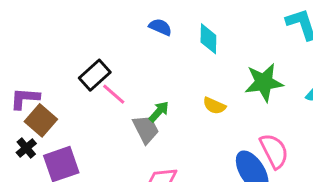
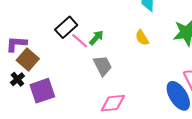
yellow semicircle: (214, 106) -> (142, 38), moved, turned 35
green arrow: (159, 112) -> (96, 38), moved

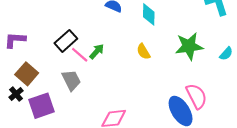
purple L-shape: (16, 44) -> (15, 40), moved
gray trapezoid: (103, 66) -> (71, 80), moved

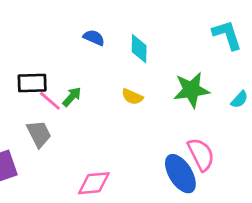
black rectangle: (66, 41) -> (32, 83), turned 40
yellow semicircle: (143, 52) -> (132, 97), turned -35

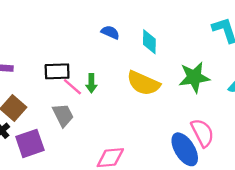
green arrow: (72, 97) -> (91, 83), turned 138
yellow semicircle: (132, 97) -> (143, 83), size x1.8

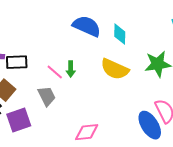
blue semicircle: (110, 32) -> (87, 26), size x1.8
black rectangle: (57, 71) -> (17, 62), moved

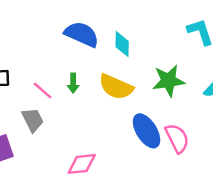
green arrow: (71, 69) -> (73, 83), moved
blue ellipse: (150, 125) -> (147, 131), moved

